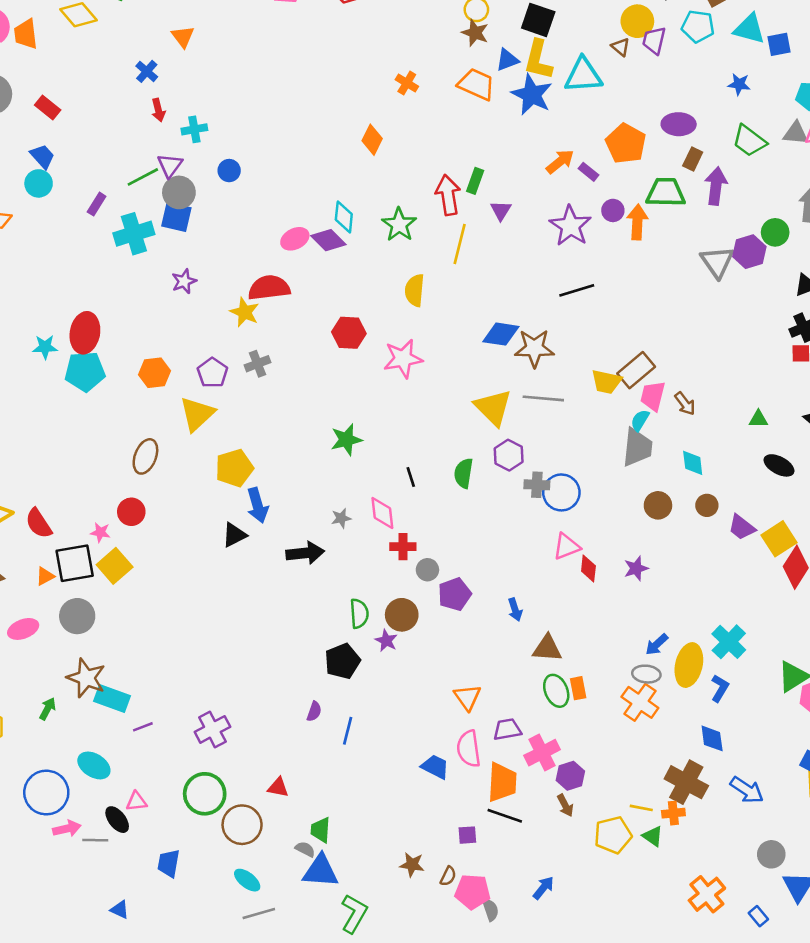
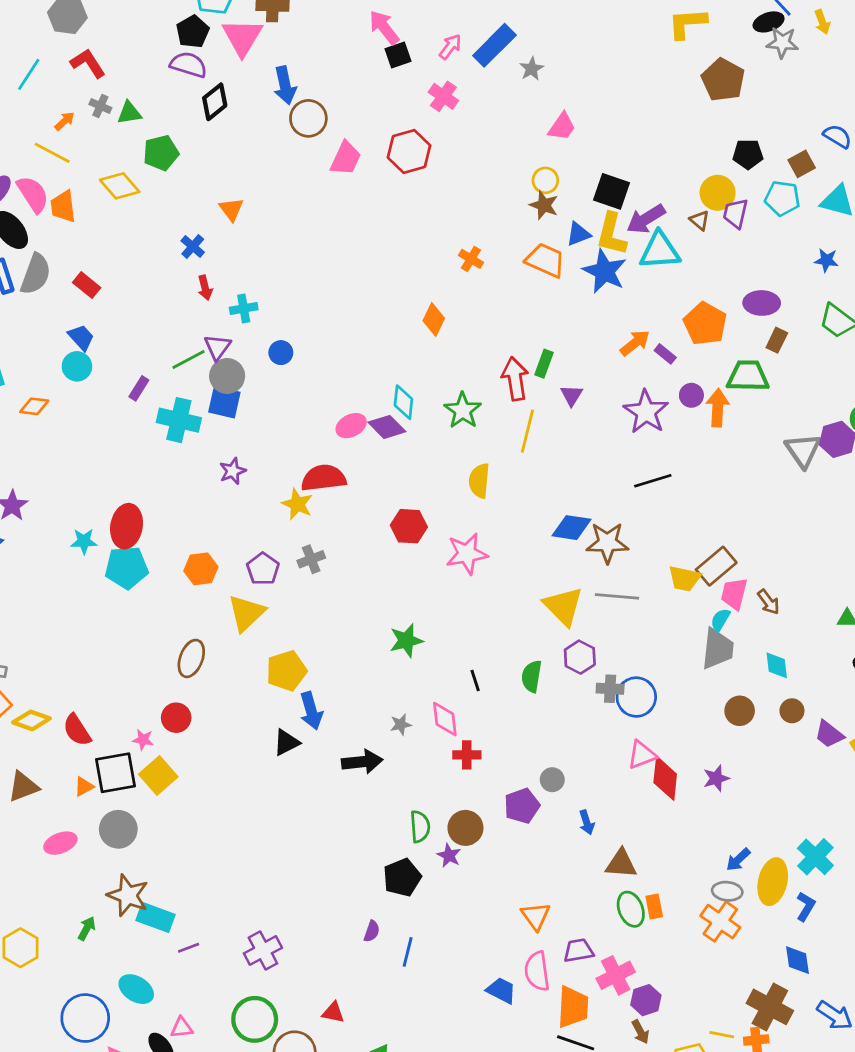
purple arrow: (716, 186) -> (646, 219), moved, turned -129
cyan cross: (134, 234) -> (179, 420), turned 30
red diamond: (588, 568) -> (665, 778), size x1.5
gray circle: (427, 570) -> (552, 780), moved

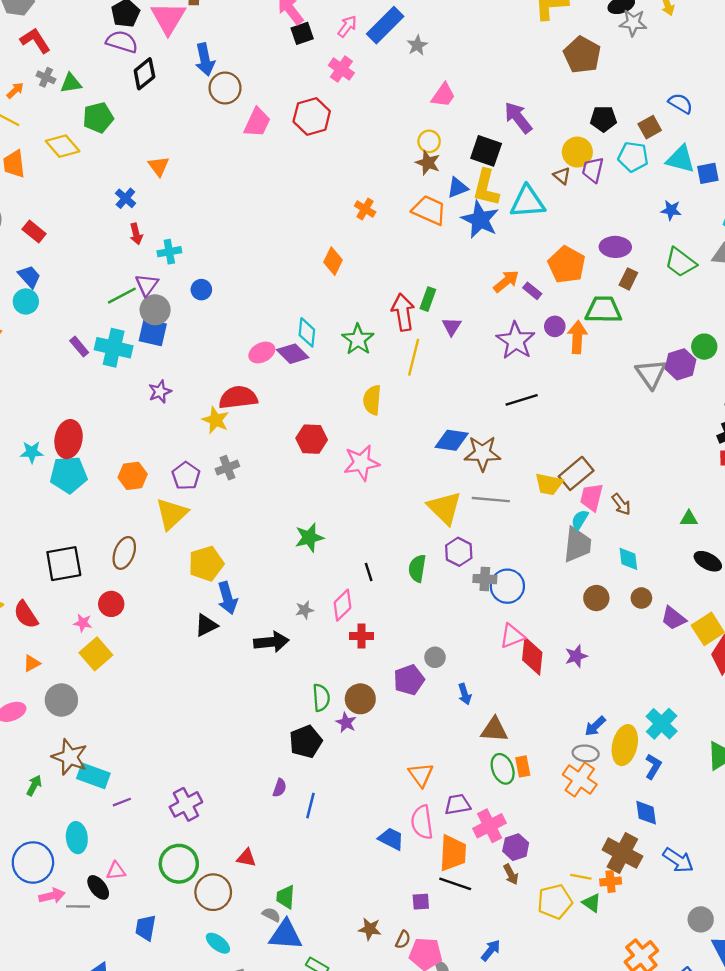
purple arrow: (646, 219) -> (518, 118), moved, turned 84
purple rectangle: (139, 388) -> (79, 347), moved, turned -72
pink diamond: (445, 719) -> (343, 605), turned 52
black square: (116, 773) -> (64, 564), moved
cyan ellipse: (136, 989) -> (77, 838), turned 52

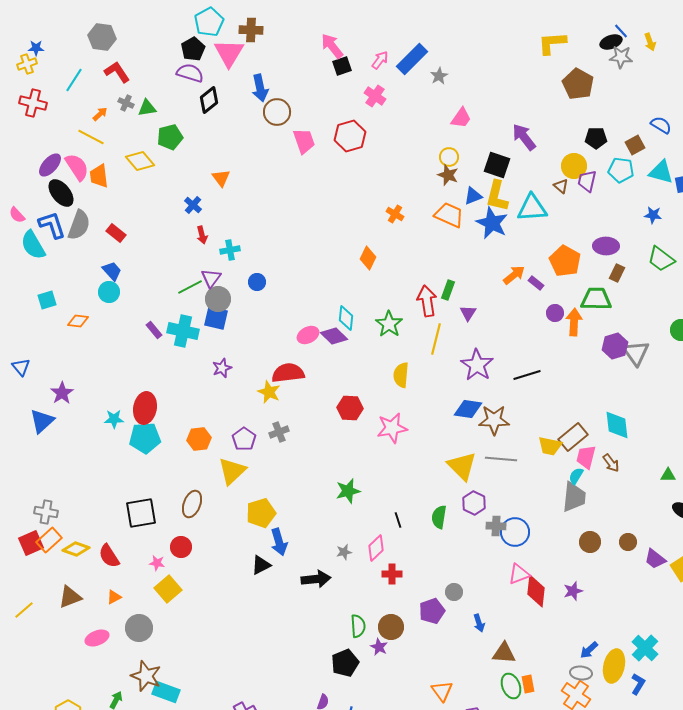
pink trapezoid: (257, 122) -> (304, 141), turned -44
purple star: (516, 341) -> (477, 365), moved
purple hexagon: (681, 364) -> (615, 346), moved
cyan diamond: (628, 559) -> (617, 425), moved, size x1.4

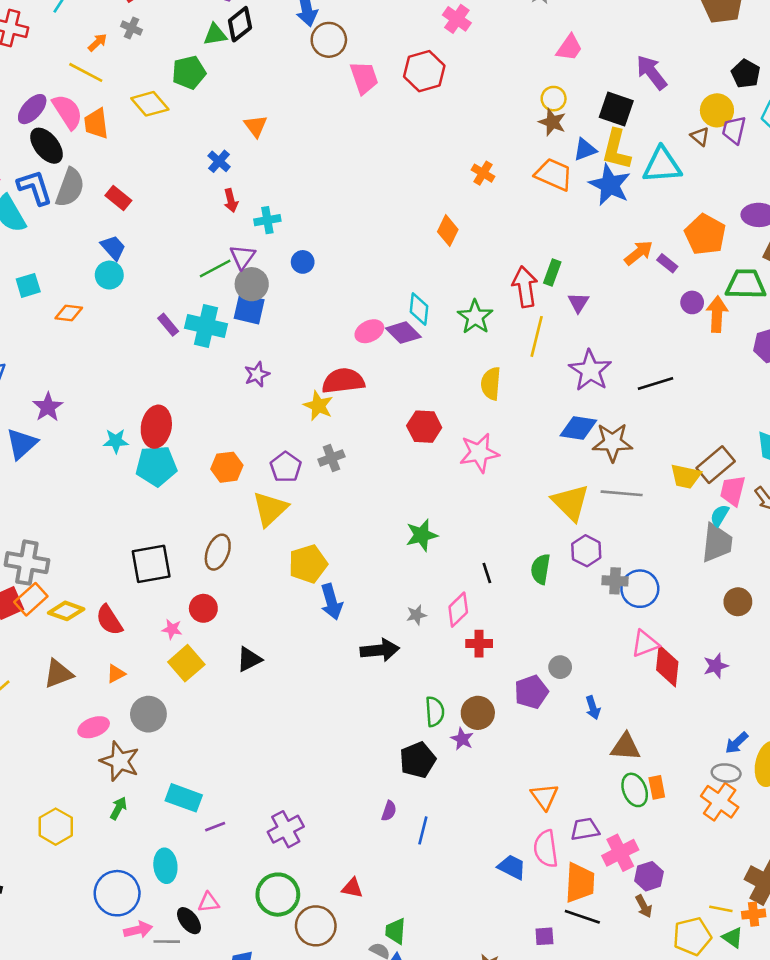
green triangle: (147, 108) -> (215, 35), moved
black pentagon: (596, 138) -> (746, 74), turned 30
gray cross: (46, 512) -> (27, 563), size x1.4
black triangle: (261, 565) -> (249, 659), moved
brown star: (146, 676) -> (120, 761), moved

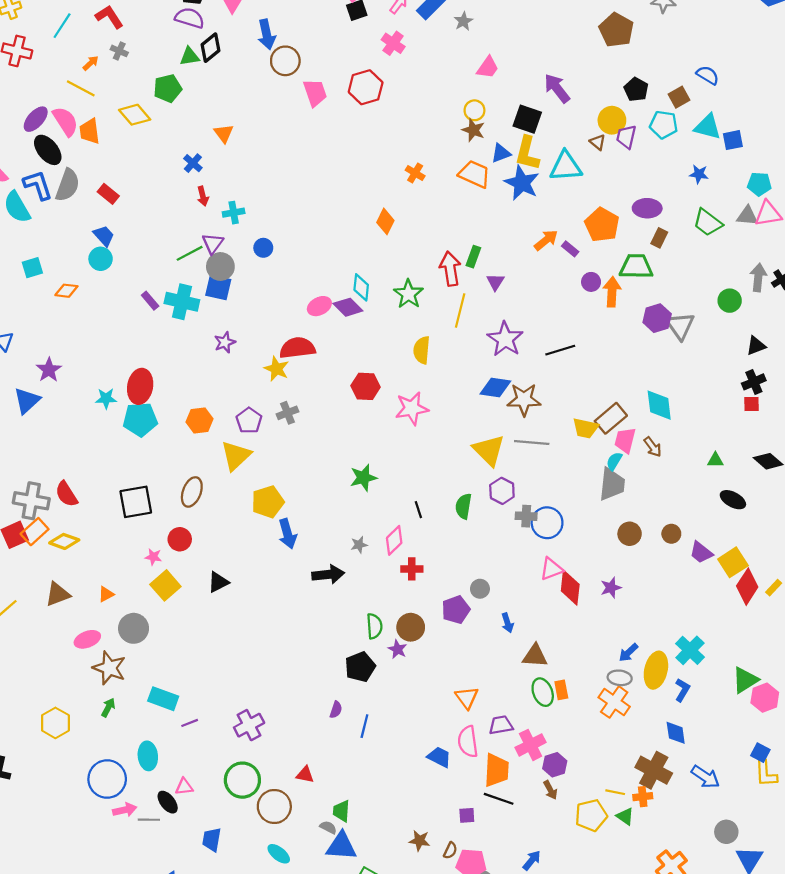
red semicircle: (109, 620) -> (66, 494), moved

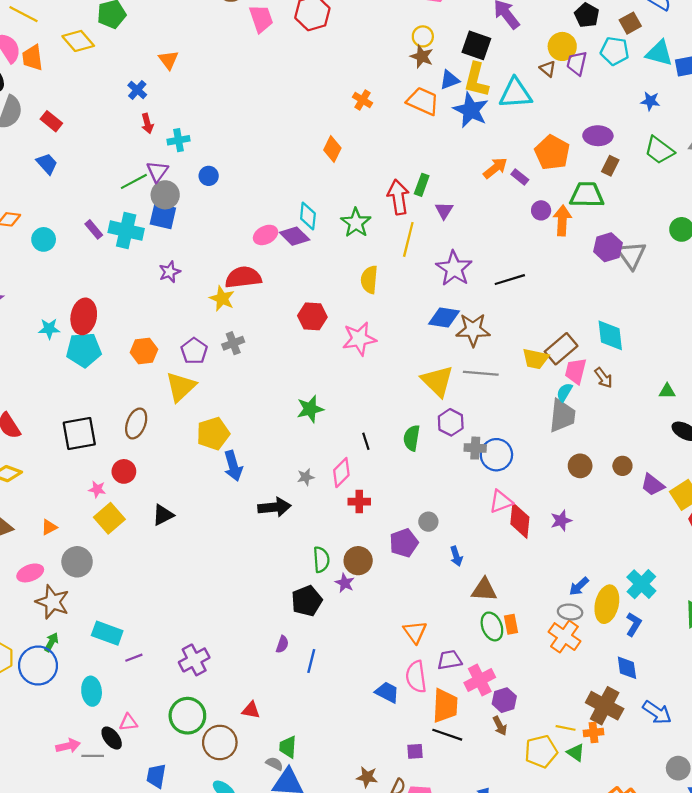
cyan circle: (101, 259) -> (44, 239), moved
blue circle: (107, 779) -> (38, 666), moved

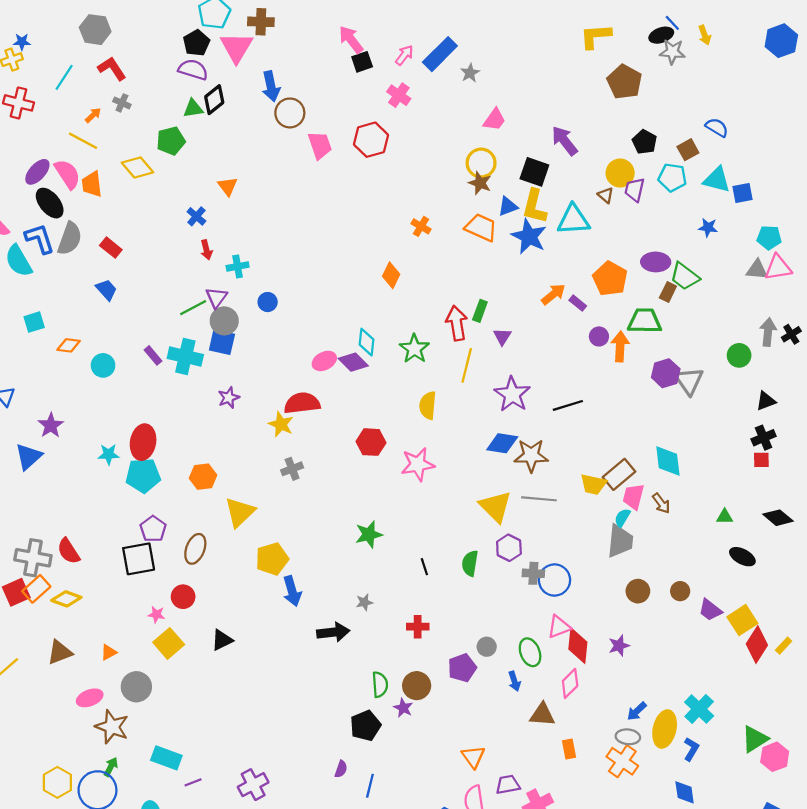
yellow circle: (423, 36) -> (481, 163), size x1.4
green trapezoid: (659, 150) -> (685, 276), moved
purple pentagon: (194, 351) -> (153, 529), moved
pink diamond: (341, 473) -> (570, 683), moved
green ellipse: (492, 626) -> (530, 652), moved

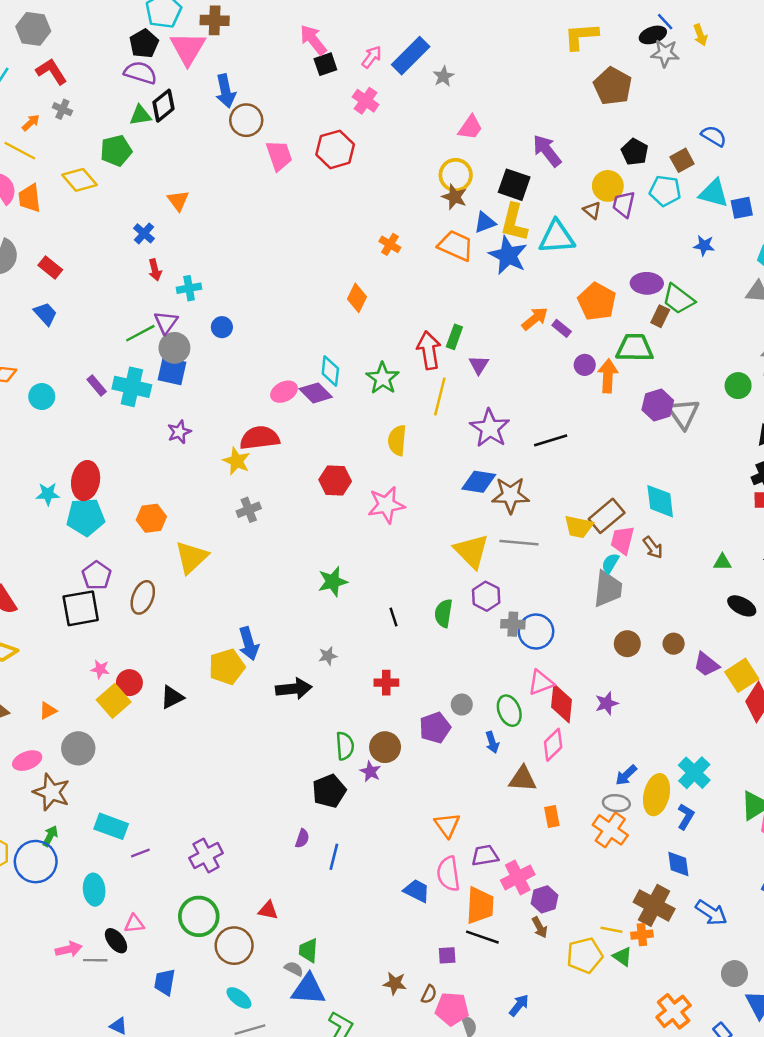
yellow pentagon: (272, 559) -> (227, 667), moved
red circle: (183, 597) -> (129, 683), moved

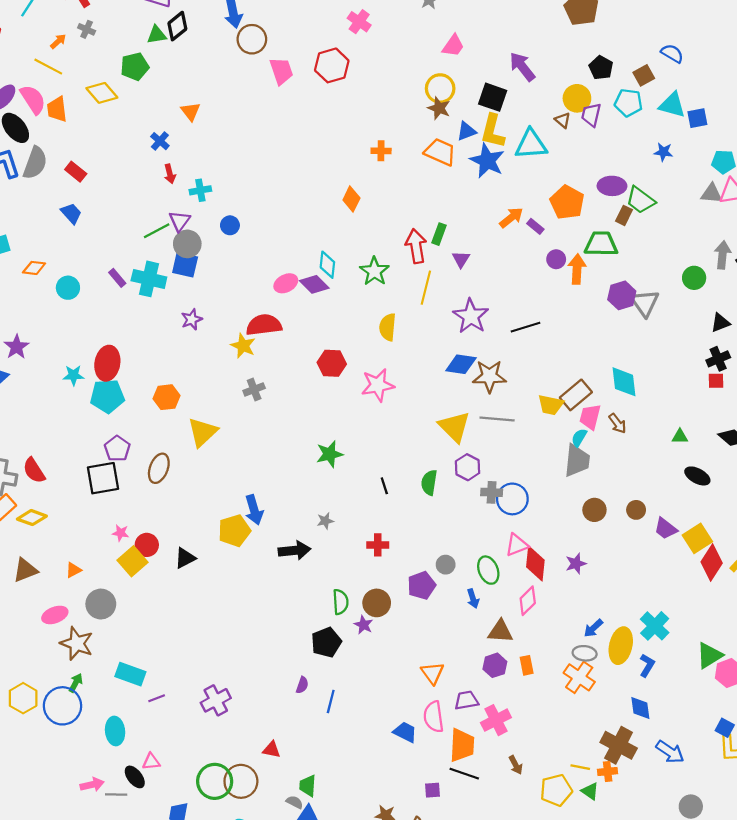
orange cross: (390, 244) -> (381, 151), turned -30
purple hexagon: (545, 899) -> (495, 665), moved
green circle: (199, 916) -> (215, 781), moved

